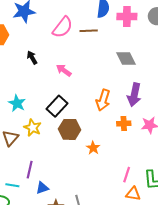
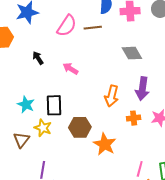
black rectangle: (57, 106) -> (54, 105), moved, turned -40
orange star: (93, 148) -> (105, 144), size x1.6

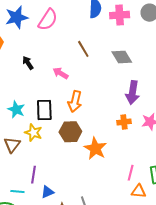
pink semicircle: (67, 26) -> (48, 20), moved
brown line: (93, 28) -> (83, 49), moved, turned 66
orange arrow: (112, 96) -> (75, 101), moved

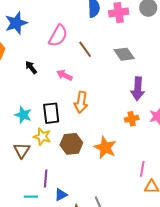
pink semicircle: (48, 20) -> (58, 36), moved
brown hexagon: (70, 132) -> (71, 144), moved

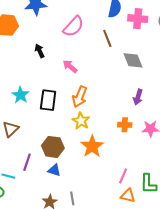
brown line: (85, 49) -> (107, 38), moved
purple arrow: (138, 89) -> (138, 97), size x0.7
yellow star: (42, 137) -> (81, 121), moved
brown hexagon: (71, 144) -> (53, 147), moved
blue triangle: (61, 195) -> (54, 170), moved, turned 32

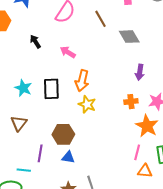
orange star: (92, 146) -> (147, 126), moved

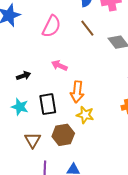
black arrow: (35, 42) -> (24, 76), moved, turned 112
brown triangle: (19, 123) -> (33, 140), moved
brown hexagon: (63, 134) -> (63, 135), moved

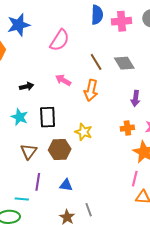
brown line: (87, 28) -> (96, 62), moved
orange arrow: (77, 92) -> (91, 90), moved

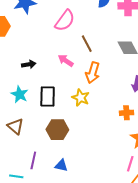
brown line: (96, 62) -> (87, 44), moved
yellow star: (84, 132) -> (81, 98), moved
brown triangle: (29, 151) -> (15, 126), moved, turned -30

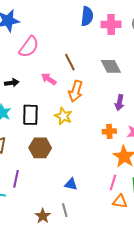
pink semicircle: (65, 21) -> (29, 47), moved
blue triangle: (61, 166) -> (71, 184), moved

